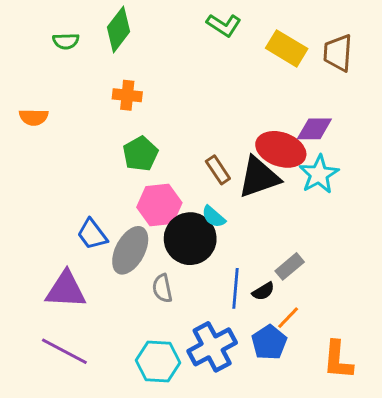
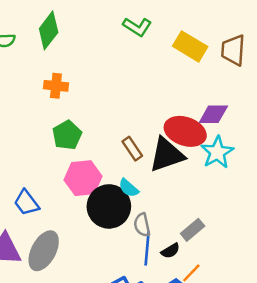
gray ellipse: (130, 250) -> (44, 251), moved
gray semicircle: (162, 288) -> (142, 225), moved

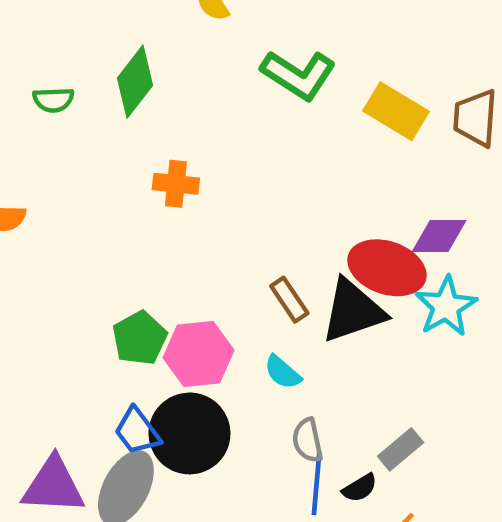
green L-shape: (137, 27) -> (298, 75), size x1.4
orange cross: (56, 86) -> (176, 184), moved
green pentagon: (67, 135) -> (140, 338), moved
blue trapezoid: (26, 203) -> (137, 431), moved
black circle: (109, 206) -> (189, 433), moved

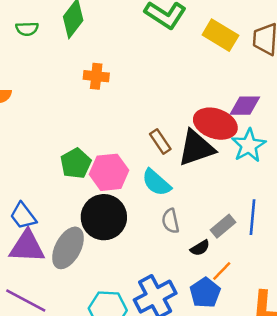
cyan semicircle: (283, 372) -> (156, 183), size x1.4
blue trapezoid: (137, 431) -> (23, 216), moved
blue line: (317, 483) -> (253, 217), moved

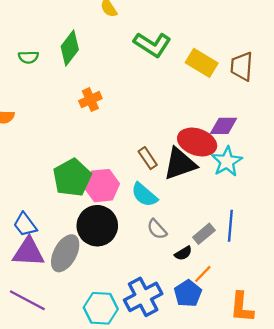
orange cross: (96, 76) -> (90, 100), turned -30
green pentagon: (76, 163) -> (72, 178), size x1.4
gray semicircle: (171, 221) -> (157, 229), turned -30

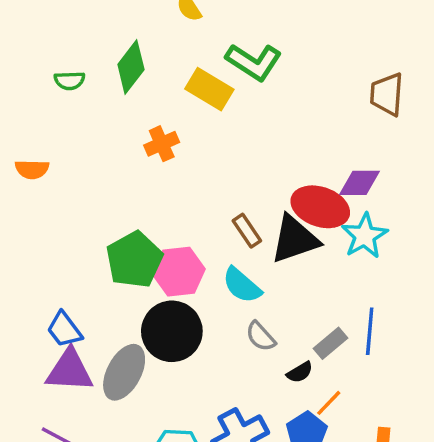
yellow rectangle: (202, 63) -> (209, 89), moved

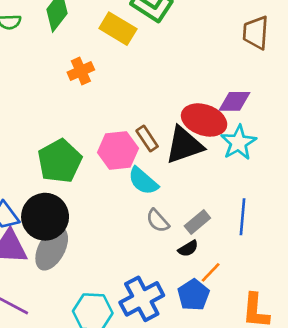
pink hexagon: (179, 272) -> (118, 150), moved
black circle: (172, 331) -> (45, 217), moved
gray rectangle: (330, 343) -> (197, 222), moved

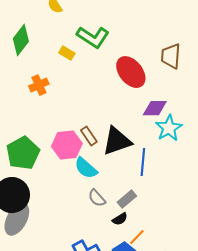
yellow rectangle: (118, 29) -> (67, 53), size x0.6
red ellipse: (204, 120) -> (131, 72), moved, turned 32
cyan star: (238, 143) -> (169, 128), moved
blue line: (242, 217) -> (143, 162), moved

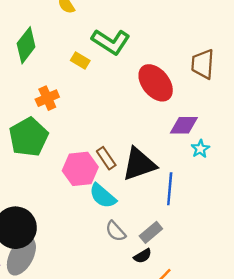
cyan star: (169, 128) -> (200, 149), size x0.6
green pentagon: (23, 153) -> (28, 137), moved

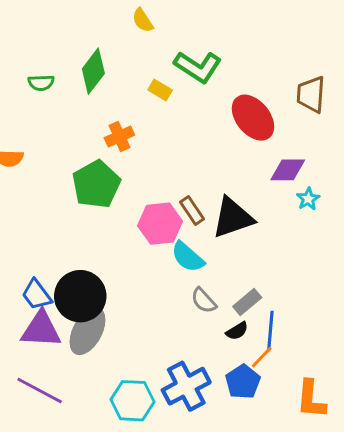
blue line: (170, 189) -> (270, 331), moved

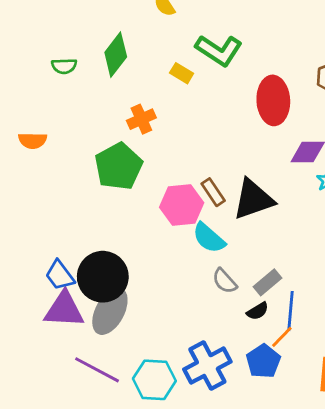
red ellipse: (253, 118) -> (273, 100), turned 36
purple line: (40, 391) -> (97, 370), moved

